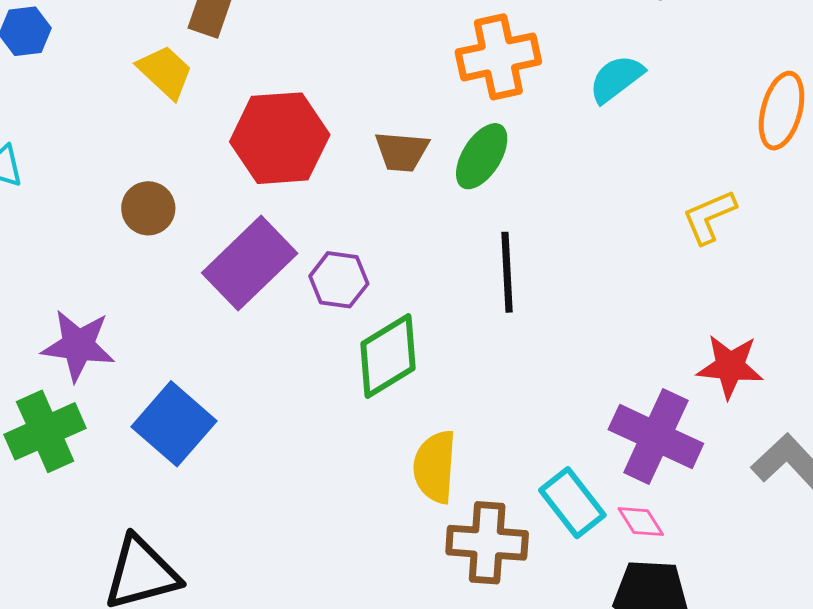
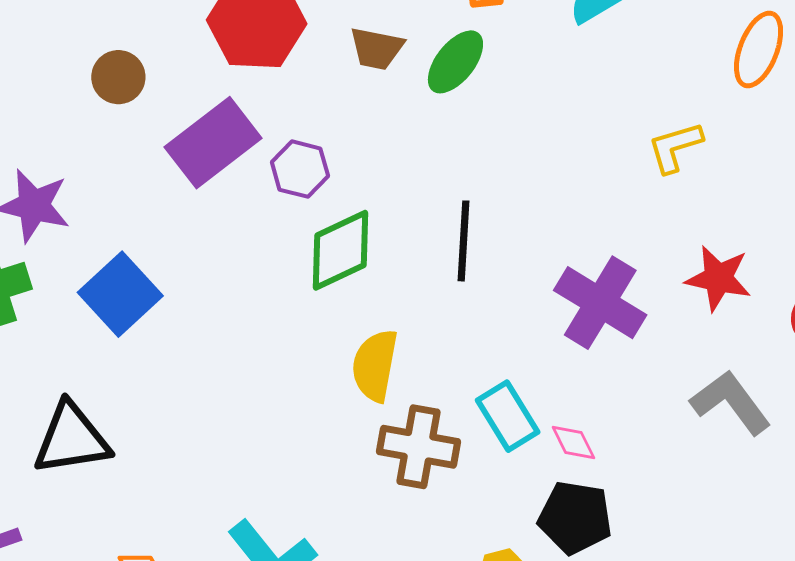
black line: (507, 272) -> (464, 241), moved
red star: (730, 366) -> (718, 278), moved
purple cross: (656, 437) -> (600, 303), moved

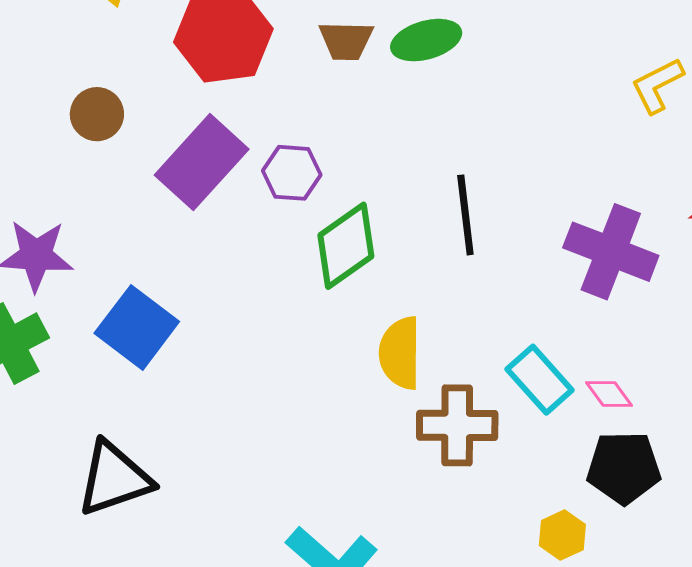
green ellipse: (455, 62) -> (426, 40), turned 46

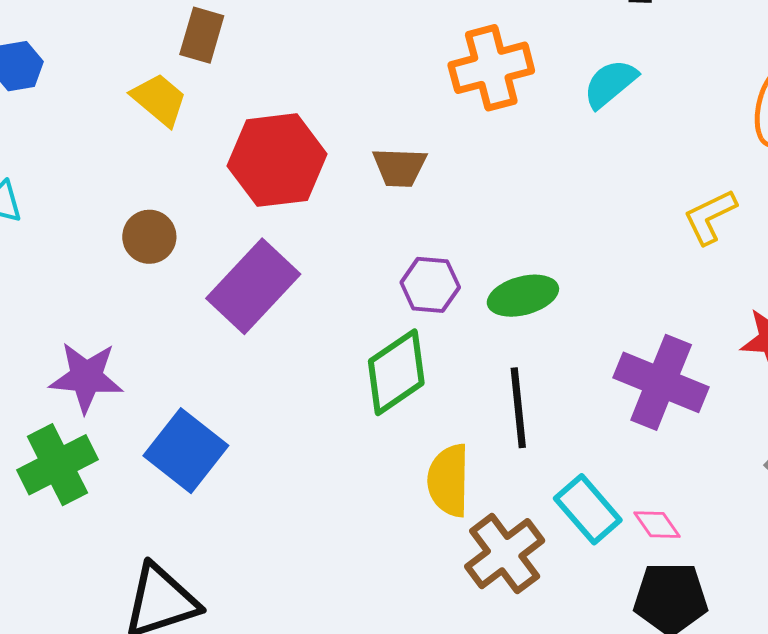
green ellipse: (426, 40) -> (523, 296), moved
purple hexagon: (292, 173) -> (430, 285), moved
black line: (465, 215) -> (518, 408), moved
brown cross: (457, 425) -> (505, 554), turned -38

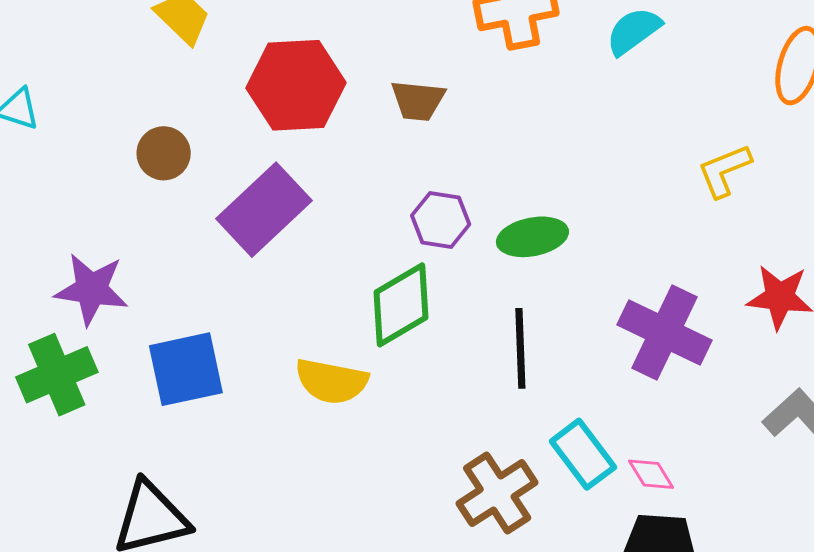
blue square: (186, 451) -> (186, 369), turned 36
yellow semicircle: (449, 480) -> (332, 381), moved, turned -84

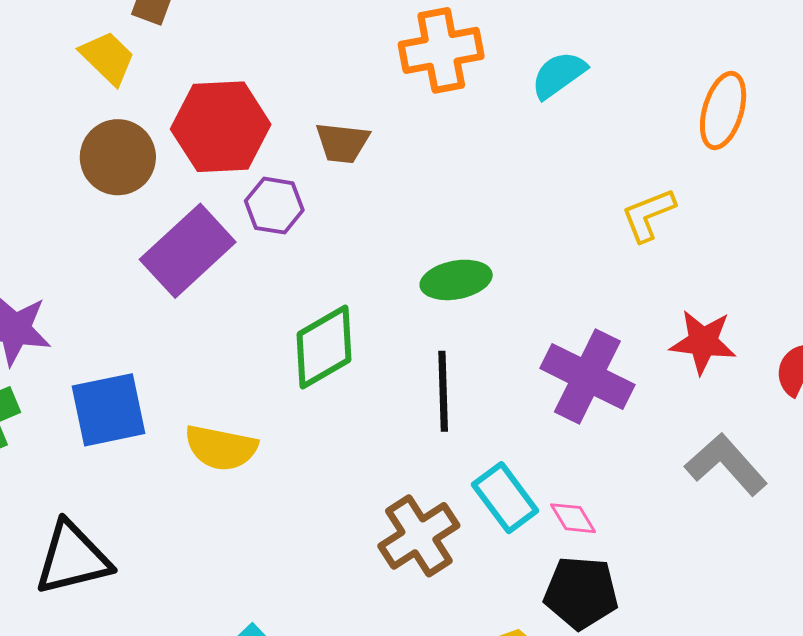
brown circle: (164, 153) -> (118, 157), moved, size x1.4
purple hexagon: (441, 220) -> (274, 206), moved
yellow semicircle: (332, 381) -> (221, 448), moved

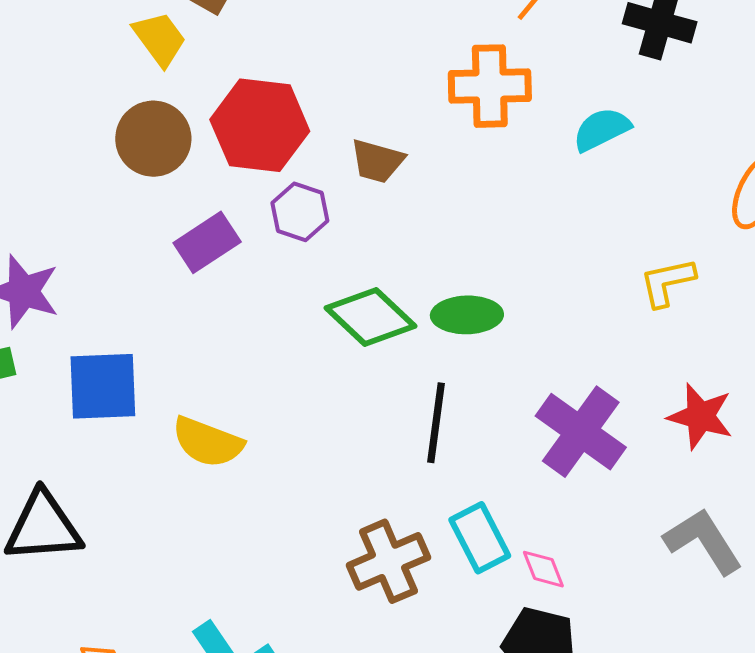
purple rectangle: (188, 251) -> (207, 242), size x0.7
green diamond: (324, 347) -> (370, 317), moved, turned 64

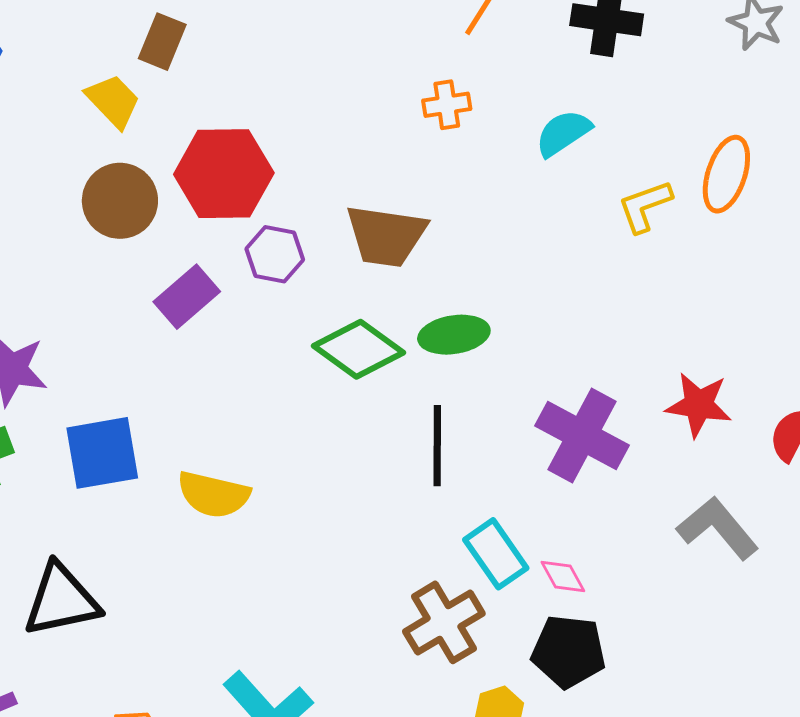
orange cross: (490, 86) -> (447, 105), size x0.6
brown trapezoid: (377, 161) -> (386, 236), moved, size x1.5
yellow L-shape: (667, 282) -> (645, 206), moved
brown cross: (389, 561) -> (444, 622), moved

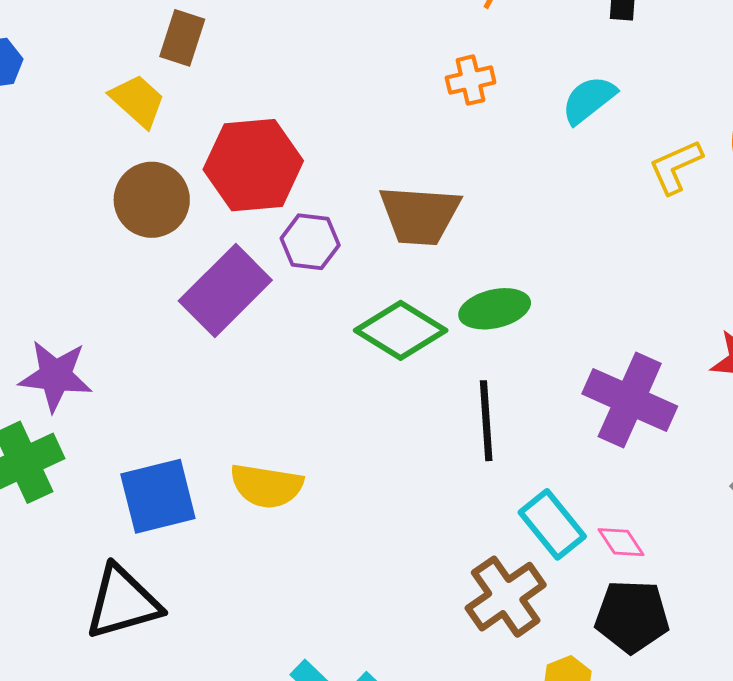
purple rectangle: (187, 297) -> (225, 290), size x1.4
blue square: (102, 453) -> (158, 496), moved

